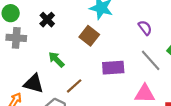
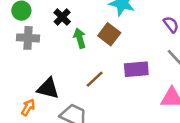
green arrow: (56, 59) -> (80, 38), moved, turned 30
brown line: (74, 86) -> (95, 79), moved

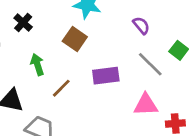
green arrow: (80, 38) -> (37, 65), moved

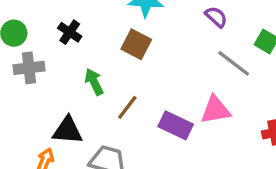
purple rectangle: (106, 76) -> (176, 125), moved, turned 40
pink triangle: (146, 105) -> (215, 110), moved

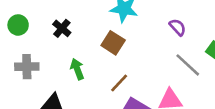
gray cross: (29, 68) -> (27, 67), moved
brown line: (127, 107) -> (119, 83), moved

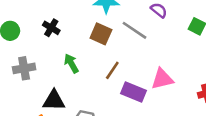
gray line: (188, 65) -> (135, 30), moved

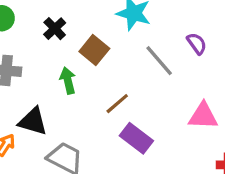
brown square: (101, 34) -> (94, 50), moved
pink triangle: (162, 79) -> (203, 116), moved

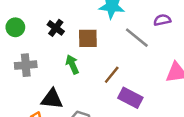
purple semicircle: (197, 44) -> (162, 20), turned -56
brown square: (94, 50) -> (88, 38), turned -30

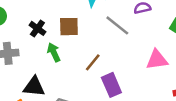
black cross: (56, 28) -> (37, 28), moved
purple rectangle: (130, 98) -> (111, 85), turned 40

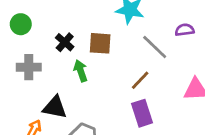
brown line: (93, 62) -> (140, 80), moved

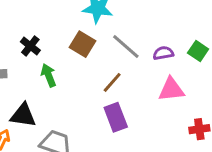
purple semicircle: (185, 30) -> (163, 53), moved
brown square: (100, 43) -> (82, 44), moved, turned 30

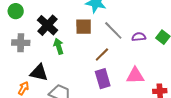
brown square: (82, 44) -> (84, 27), turned -36
black cross: (30, 46) -> (47, 25), size x1.5
pink triangle: (171, 89) -> (135, 76), moved

